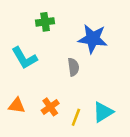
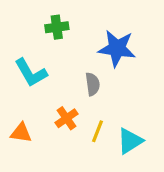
orange cross: (50, 107) -> (67, 118), moved
yellow line: (76, 117) -> (97, 131), moved

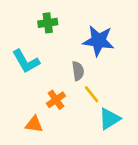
yellow line: (97, 131) -> (92, 94), moved, turned -60
orange triangle: (21, 133) -> (34, 124), moved

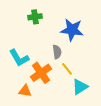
cyan L-shape: (26, 61) -> (19, 58), moved
orange cross: (56, 100) -> (41, 73), size x1.5

